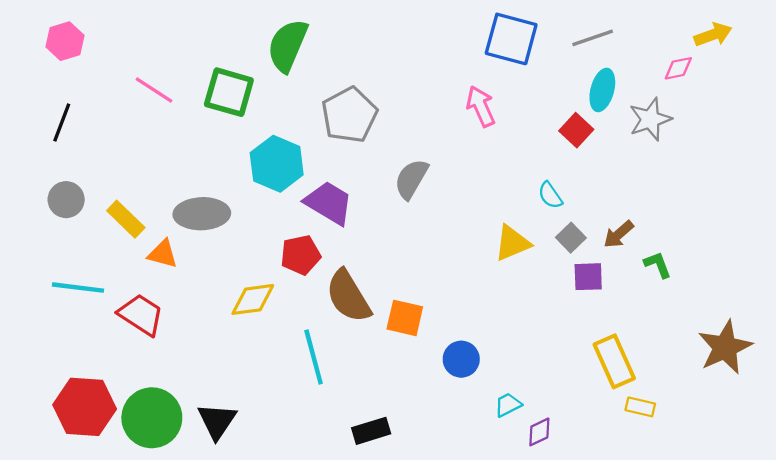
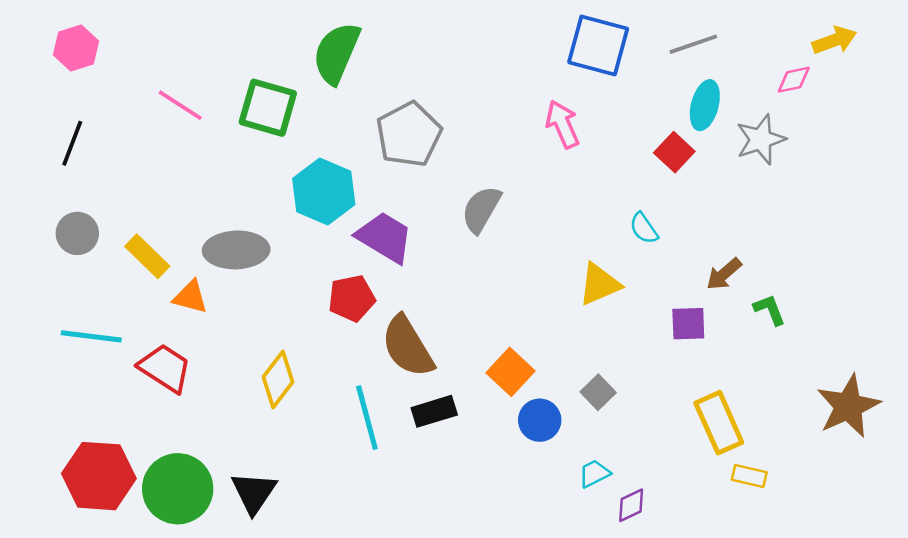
gray square: (571, 238) -> (598, 392), moved
yellow diamond: (253, 299) -> (278, 380), moved, turned -45
orange square: (405, 318) -> (510, 372), moved, turned 30
black rectangle: (371, 431) -> (434, 411), moved

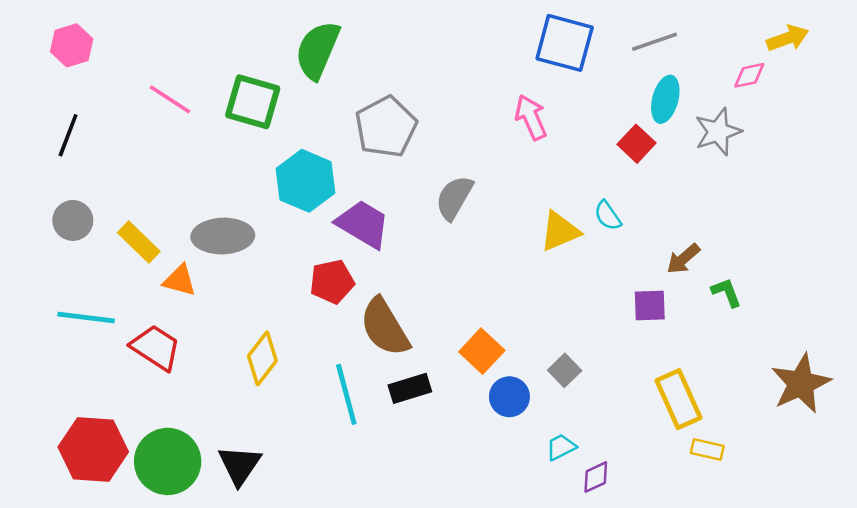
yellow triangle: (599, 284) -> (560, 231), moved

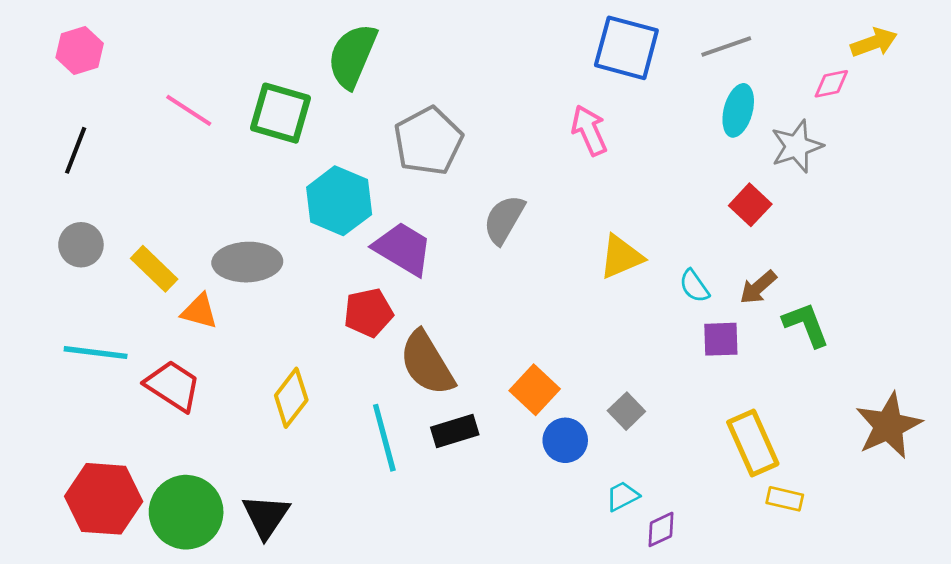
red square: (637, 144) -> (750, 205), moved
cyan semicircle: (608, 216) -> (694, 286), moved
green L-shape: (726, 292) -> (806, 325), size x1.4

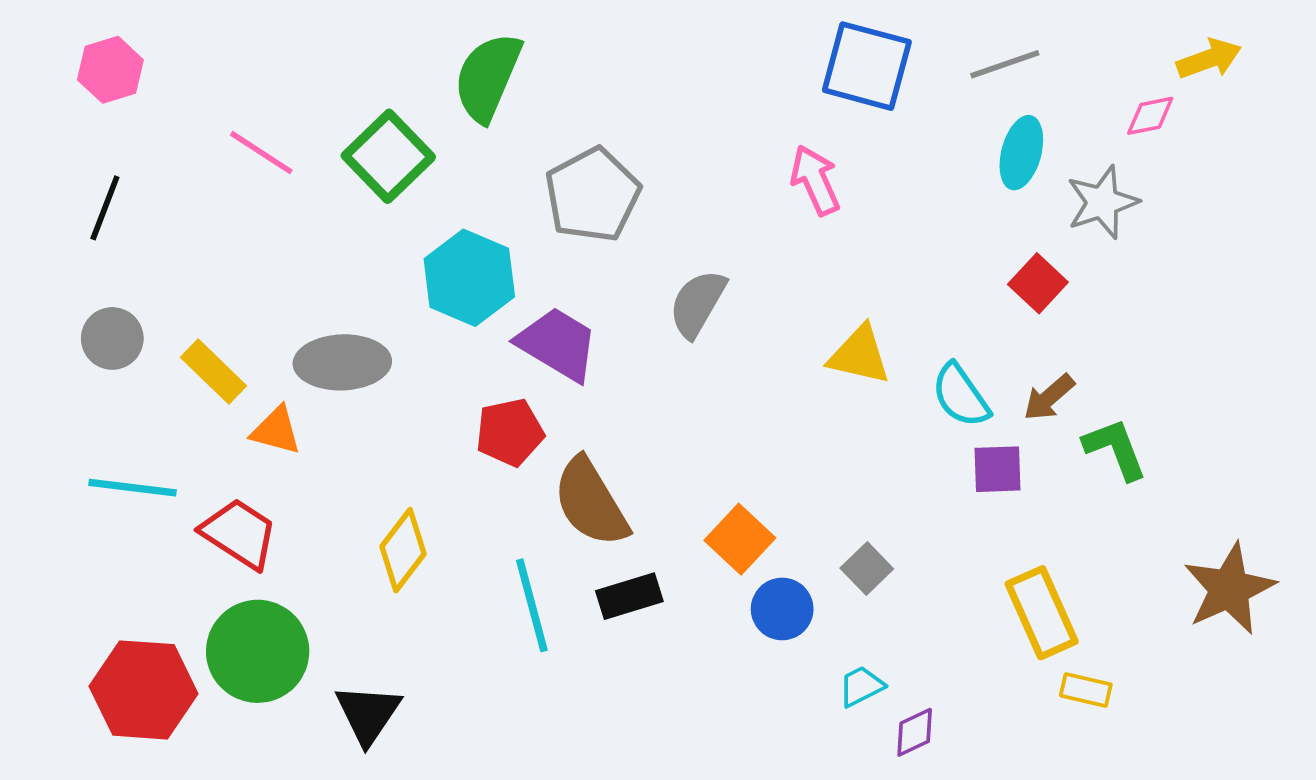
green square: (281, 113) -> (388, 156), turned 30
yellow triangle: (621, 257) -> (859, 355), turned 36
cyan semicircle: (694, 286) -> (961, 396), size x1.4
green circle: (186, 512) -> (258, 651), moved

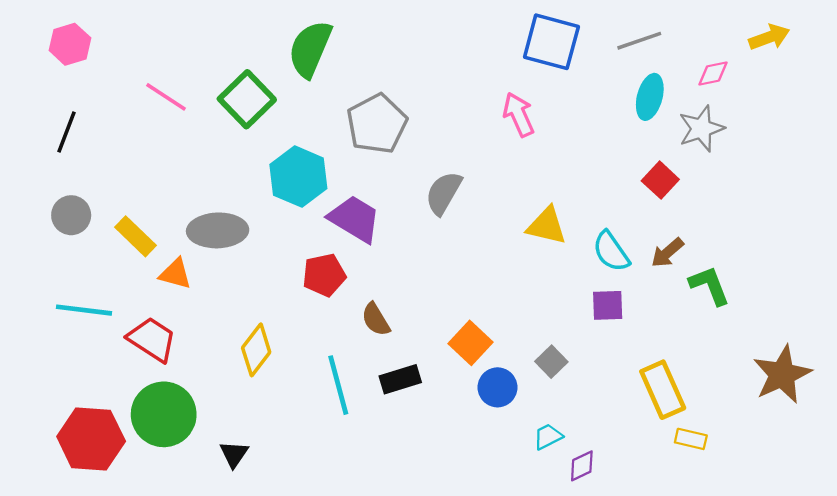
pink diamond: (1150, 116) -> (713, 73), moved
purple square: (997, 469) -> (608, 305), moved
brown semicircle: (591, 502) -> (376, 319), size x0.6
black triangle: (368, 714) -> (234, 454), size x0.7

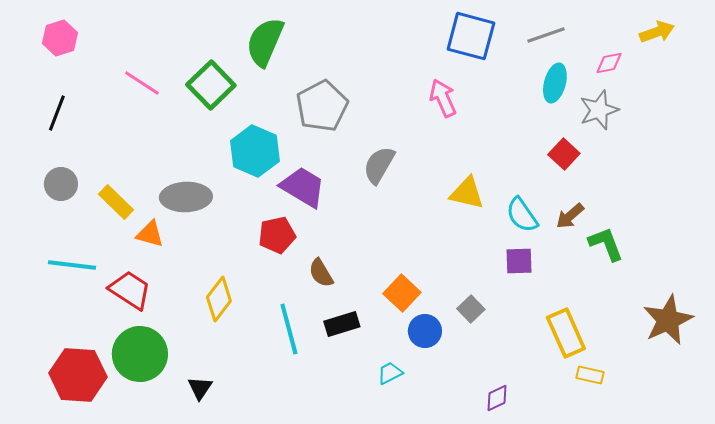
cyan trapezoid: (548, 437) -> (390, 373), moved

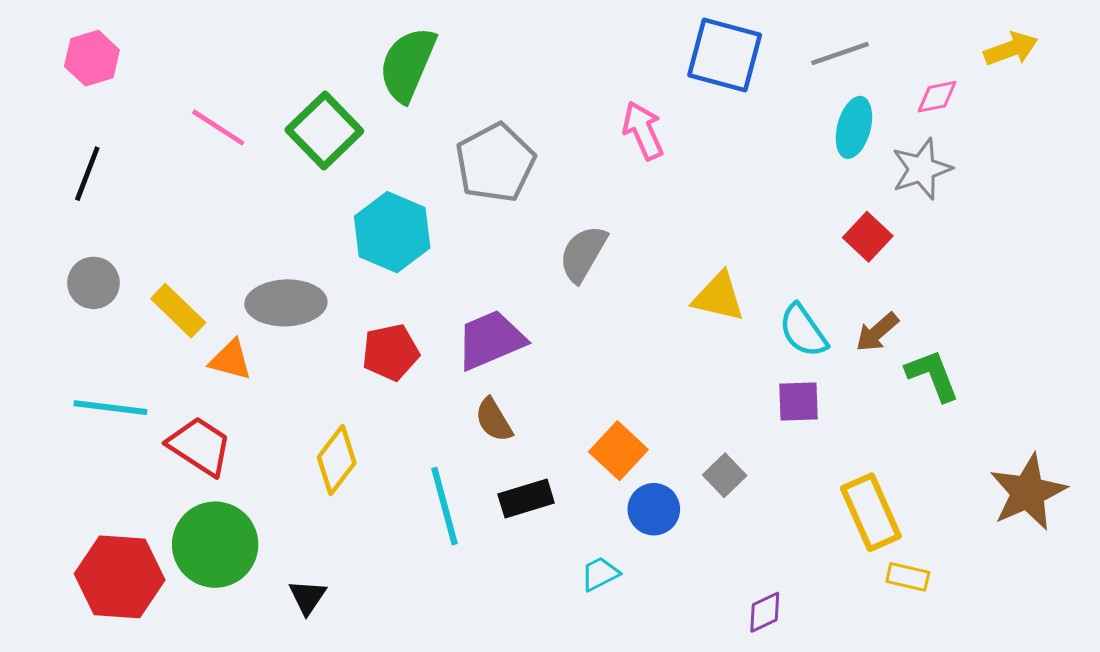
pink arrow: (443, 98) -> (643, 130), moved
purple trapezoid: (303, 187) -> (491, 340), moved, turned -54
red pentagon: (277, 235) -> (391, 352), moved

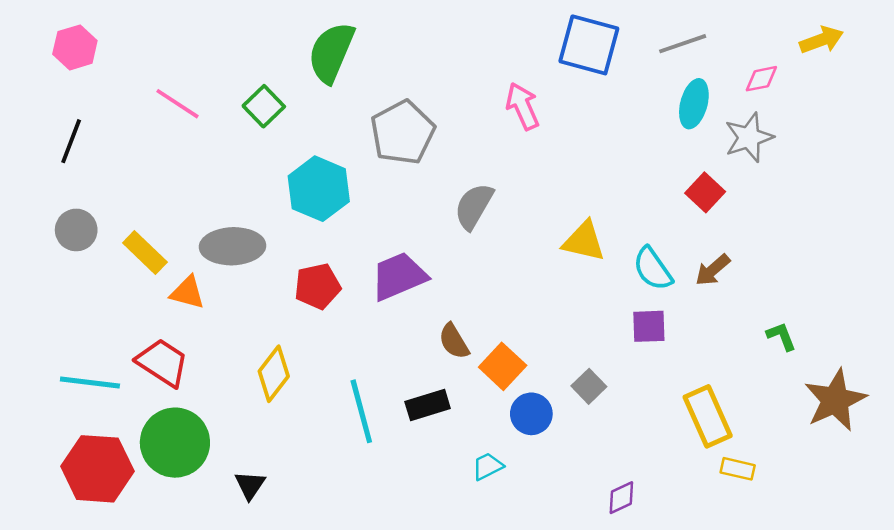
green square: (324, 130) -> (264, 106), size x0.7
green L-shape: (932, 375) -> (781, 336), moved, size x0.7
cyan line: (110, 408) -> (90, 383), moved
brown semicircle: (494, 420) -> (454, 341), moved

